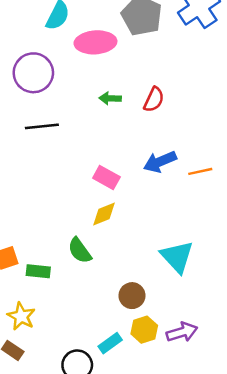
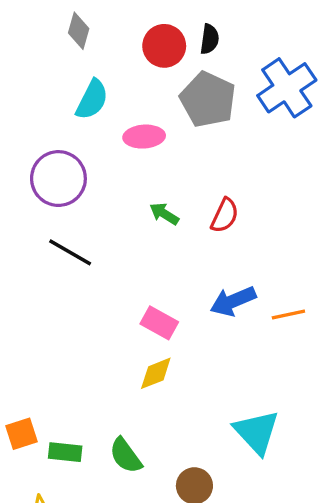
pink ellipse: (95, 42) -> (144, 137), size x0.7
green arrow: (110, 98) -> (164, 214), turned 30
black line: (42, 126) -> (70, 252), turned 36
green semicircle: (80, 251) -> (126, 456), moved

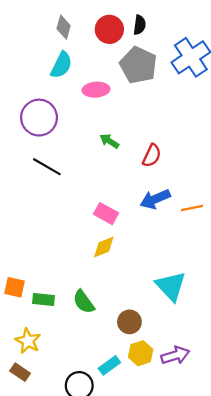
gray diamond: (79, 31) -> (64, 27), moved
red semicircle: (225, 215) -> (152, 156), moved
orange square: (22, 434) -> (14, 287), turned 30

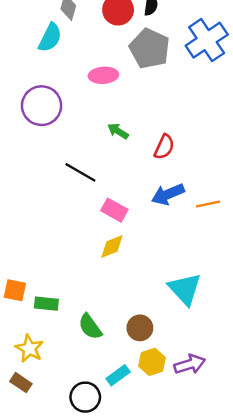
cyan semicircle: (61, 65) -> (50, 38), moved
black line: (47, 167) -> (80, 172), moved
green semicircle: (84, 302) -> (90, 327), moved

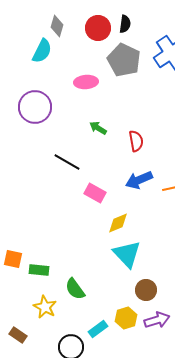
red semicircle: (164, 147) -> (136, 141), turned -35
yellow diamond: (112, 247) -> (118, 223), moved
cyan triangle: (185, 289) -> (127, 254), moved
brown circle: (140, 328) -> (146, 290), moved
yellow star: (29, 349) -> (45, 307), moved

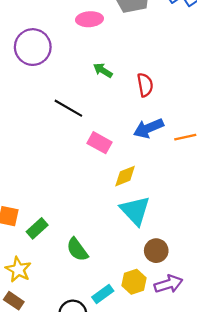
green rectangle: (39, 270) -> (37, 228), turned -48
yellow star: (45, 307) -> (18, 270), moved

